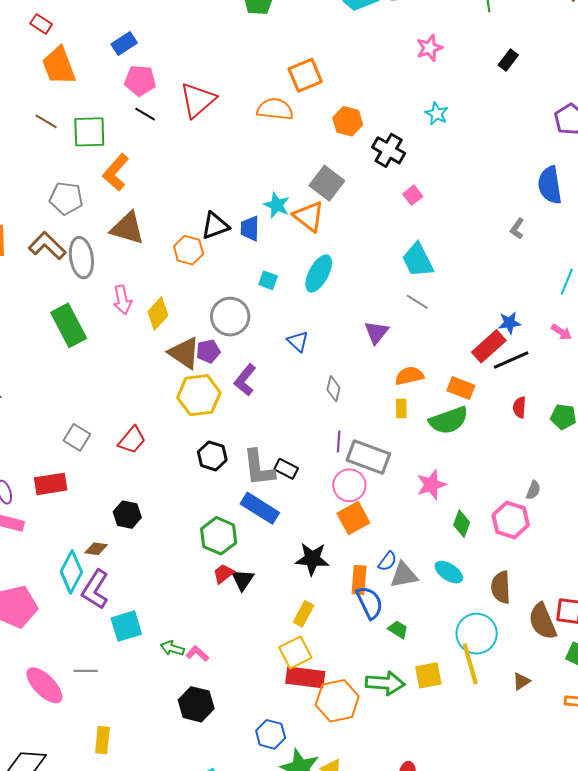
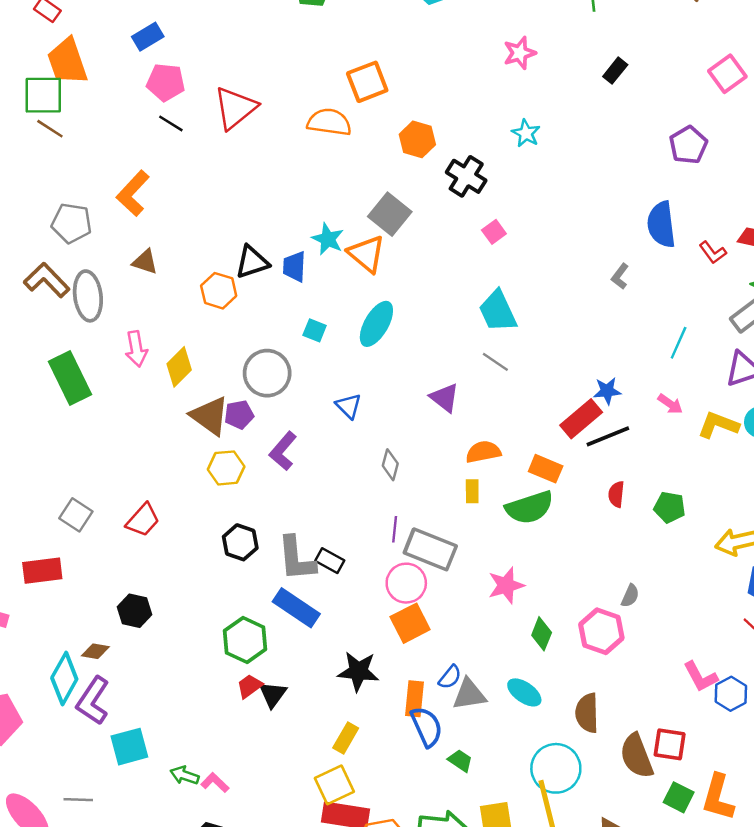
green square: (89, 132) -> (43, 95), moved
brown triangle: (127, 228) -> (145, 262), size x0.6
purple triangle: (376, 332) -> (445, 398), turned -32
yellow hexagon: (199, 395) -> (226, 468), size x0.7

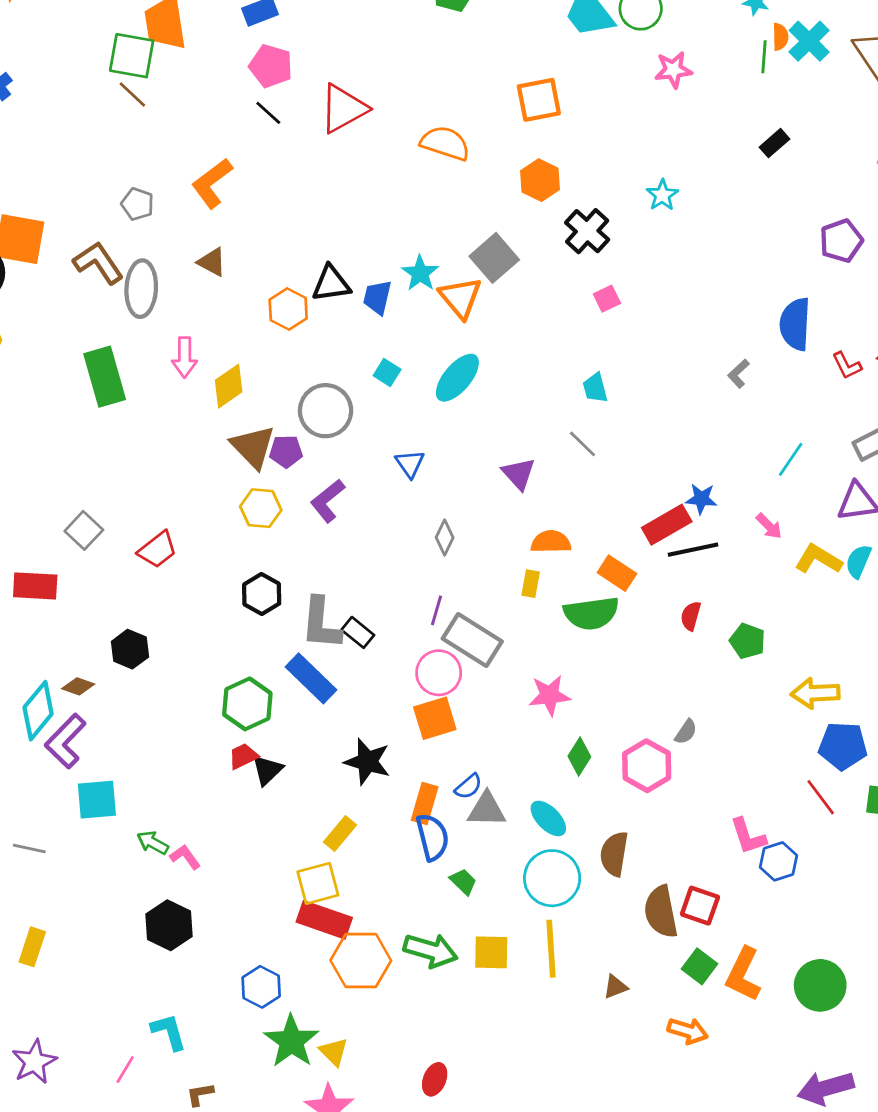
pink star: (520, 53) -> (673, 70), moved
orange square: (367, 82) -> (539, 100), moved
gray pentagon: (71, 223) -> (137, 204), size x0.7
cyan trapezoid: (498, 311) -> (595, 388), size x0.6
cyan circle: (556, 768) -> (552, 878), moved

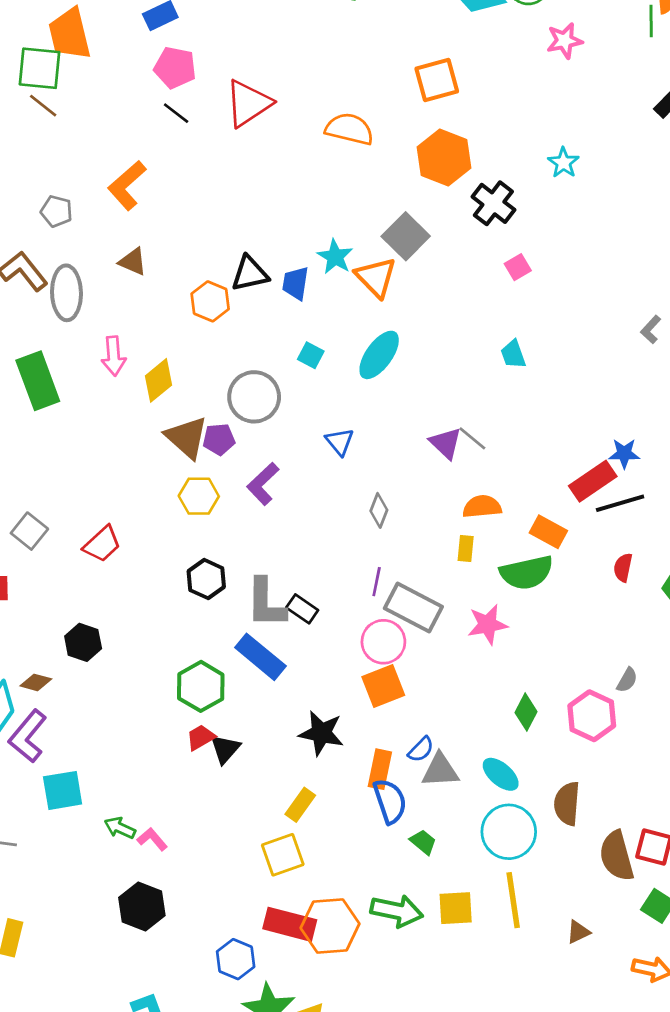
orange hexagon: (540, 180) -> (444, 158), size x1.4
gray line: (582, 444) -> (472, 438), moved
pink star: (549, 695) -> (488, 624), moved
red rectangle: (324, 920) -> (290, 924), moved

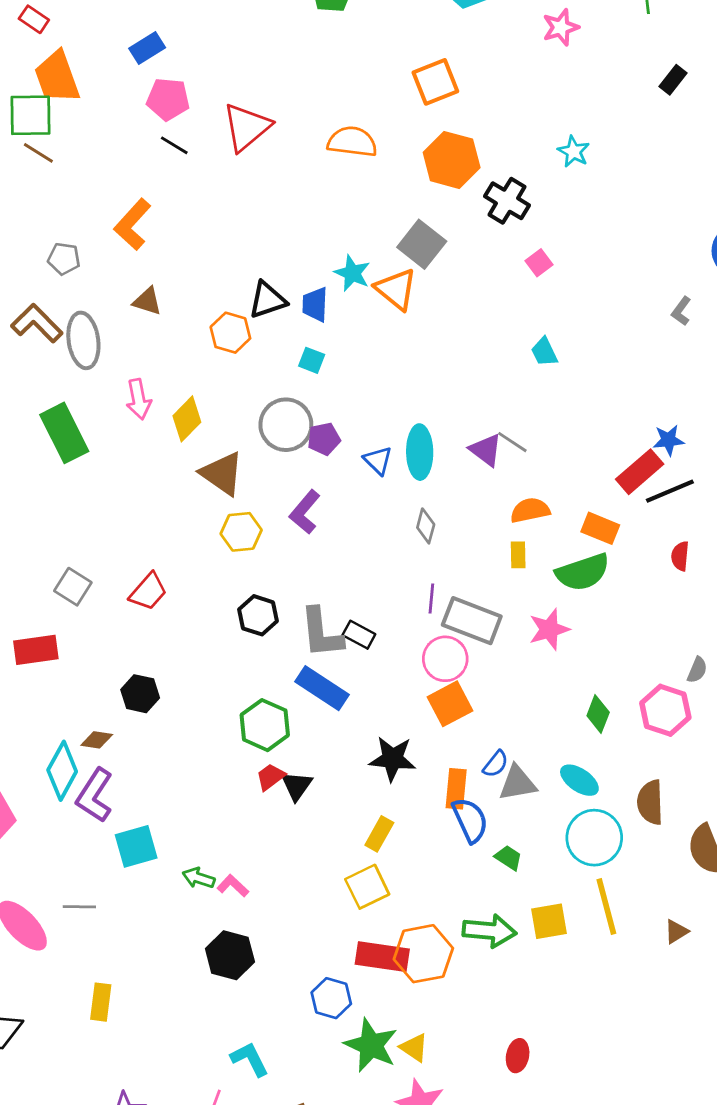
cyan square: (311, 355) -> (312, 360), moved
cyan ellipse: (379, 355) -> (420, 452), moved, turned -30
purple pentagon: (219, 439) -> (324, 439), moved

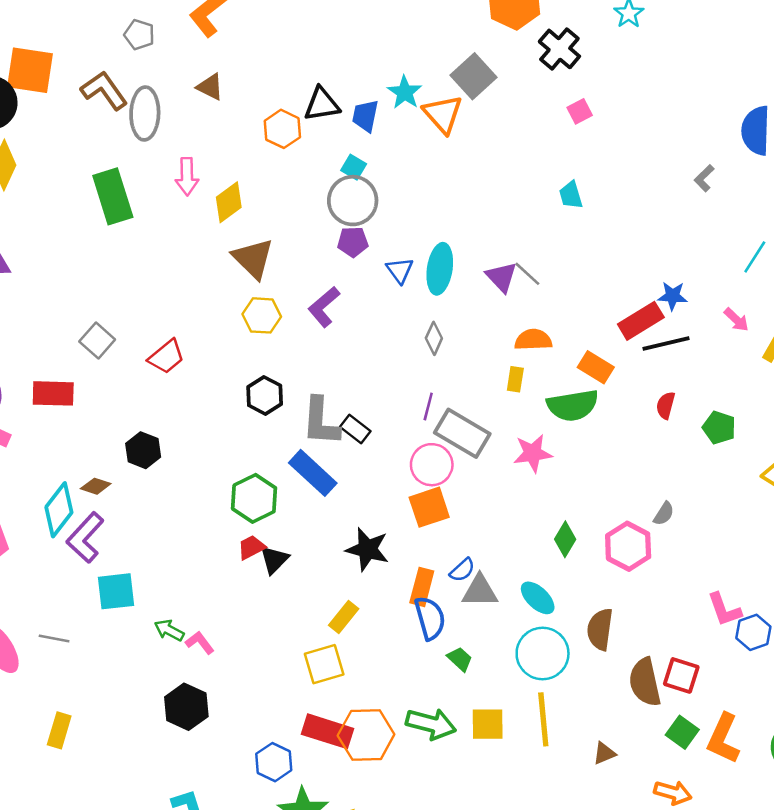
gray circle: (286, 425) -> (353, 201), moved

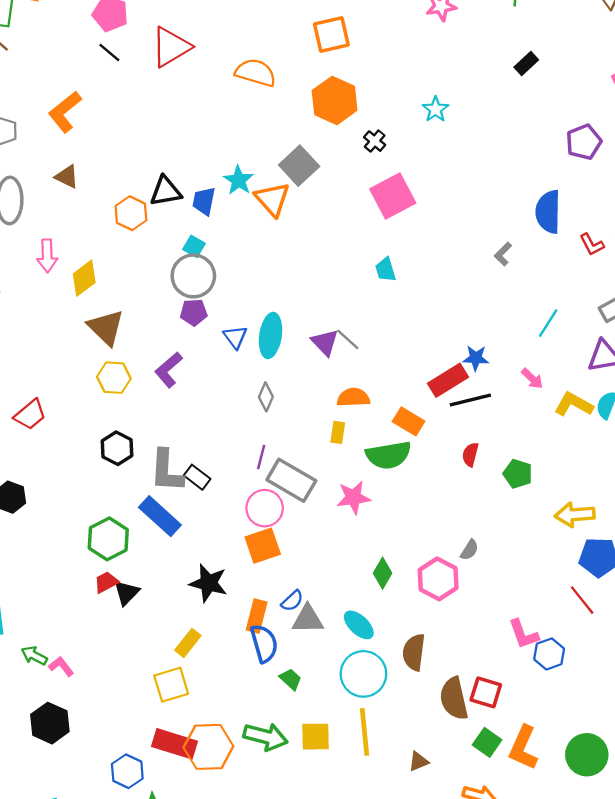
black cross: (559, 49) -> (375, 141), size x0.6
pink square: (580, 111) -> (393, 196), size x2.0

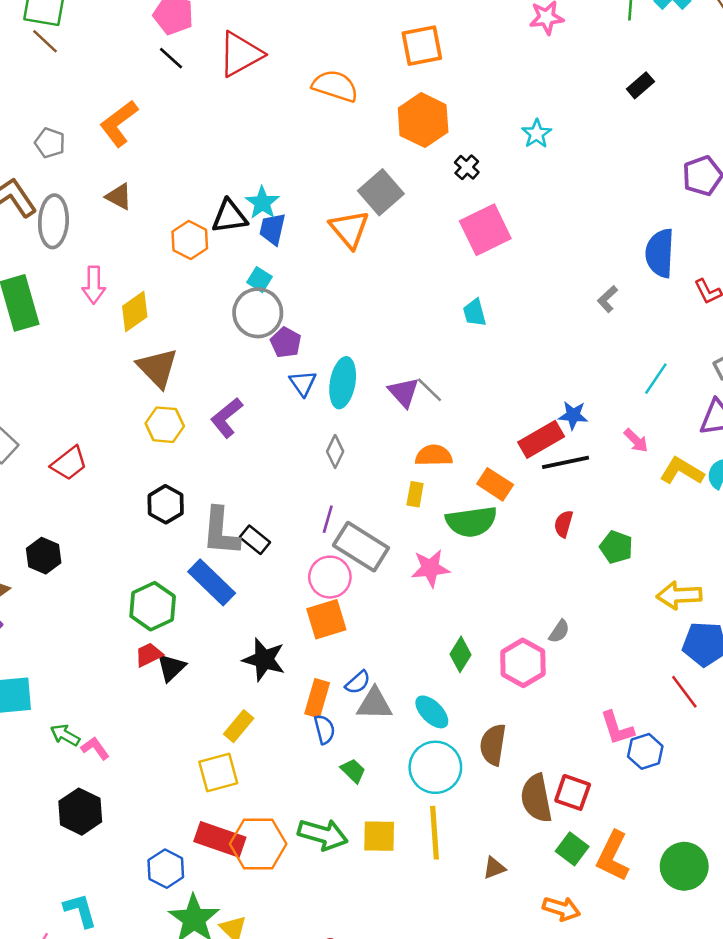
cyan star: (239, 180) -> (262, 203), moved
purple pentagon: (194, 312) -> (286, 343), moved, turned 30
blue semicircle: (264, 643) -> (324, 729), size x0.7

